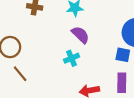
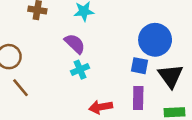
purple semicircle: (80, 35) -> (75, 44), moved

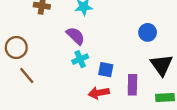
blue circle: (155, 40) -> (148, 32), size x0.6
blue square: (140, 66) -> (106, 70), moved

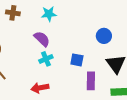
blue square: (106, 70) -> (77, 60), moved
red arrow: (99, 93) -> (40, 88), moved

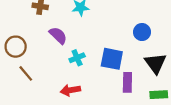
purple semicircle: (42, 39) -> (58, 35), moved
blue square: (77, 60) -> (112, 59), size x1.5

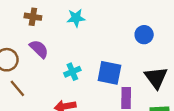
blue circle: (142, 32) -> (144, 35), moved
purple semicircle: (58, 35) -> (39, 49), moved

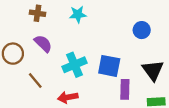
cyan cross: (72, 72) -> (74, 65), size x1.5
brown line: (17, 88) -> (35, 80), moved

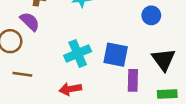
purple semicircle: (43, 43) -> (30, 22), moved
brown line: (35, 80) -> (22, 74), moved, turned -42

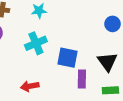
blue circle: (151, 15) -> (113, 24), moved
cyan cross: (78, 53) -> (36, 43), moved

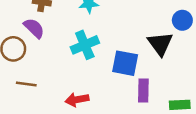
black triangle: (107, 62) -> (160, 44), moved

